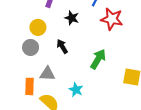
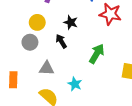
black star: (72, 18) -> (71, 22), moved
orange rectangle: (29, 86) -> (13, 80), moved

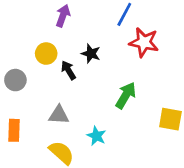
black arrow: (61, 41) -> (68, 70), moved
gray circle: (30, 42) -> (15, 80), moved

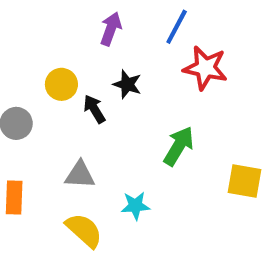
purple arrow: (63, 16) -> (111, 29), moved
cyan star: (96, 136) -> (135, 206), turned -30

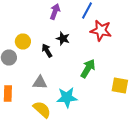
yellow circle: (61, 84) -> (23, 42), moved
cyan star: (135, 206) -> (67, 98), size x1.5

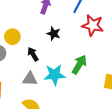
black arrow: (47, 50) -> (33, 54), moved
cyan star: (67, 98) -> (55, 75), moved

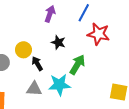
yellow circle: (12, 37) -> (23, 50), moved
green arrow: (79, 64) -> (77, 65), moved

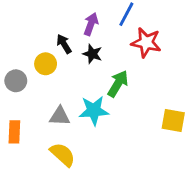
purple arrow: (50, 14) -> (91, 24), moved
black arrow: (37, 64) -> (64, 44), moved

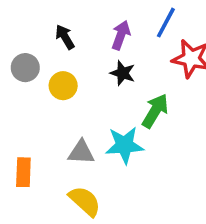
black arrow: (64, 44) -> (65, 37), moved
gray circle: (16, 81) -> (25, 68), moved

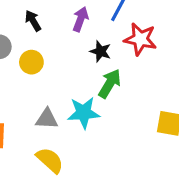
black star: (123, 73) -> (100, 51), moved

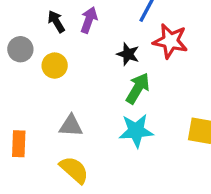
purple arrow: (81, 19) -> (89, 20), moved
cyan star: (84, 113) -> (136, 131), moved

